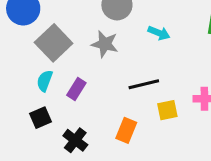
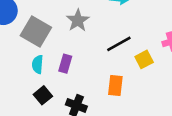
gray star: (105, 44) -> (78, 20), turned -30

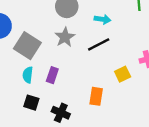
black line: (119, 44) -> (99, 44), moved
black square: (43, 95) -> (31, 103), turned -35

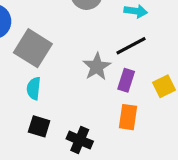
gray star: (65, 37) -> (97, 67), moved
purple rectangle: (52, 75) -> (126, 80), moved

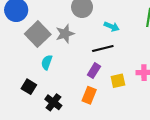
gray star: (97, 67) -> (65, 34), moved
cyan semicircle: (34, 88) -> (47, 62), moved

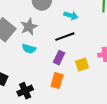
cyan semicircle: (47, 62) -> (29, 49), moved, turned -88
black cross: (53, 102) -> (25, 91), turned 35

